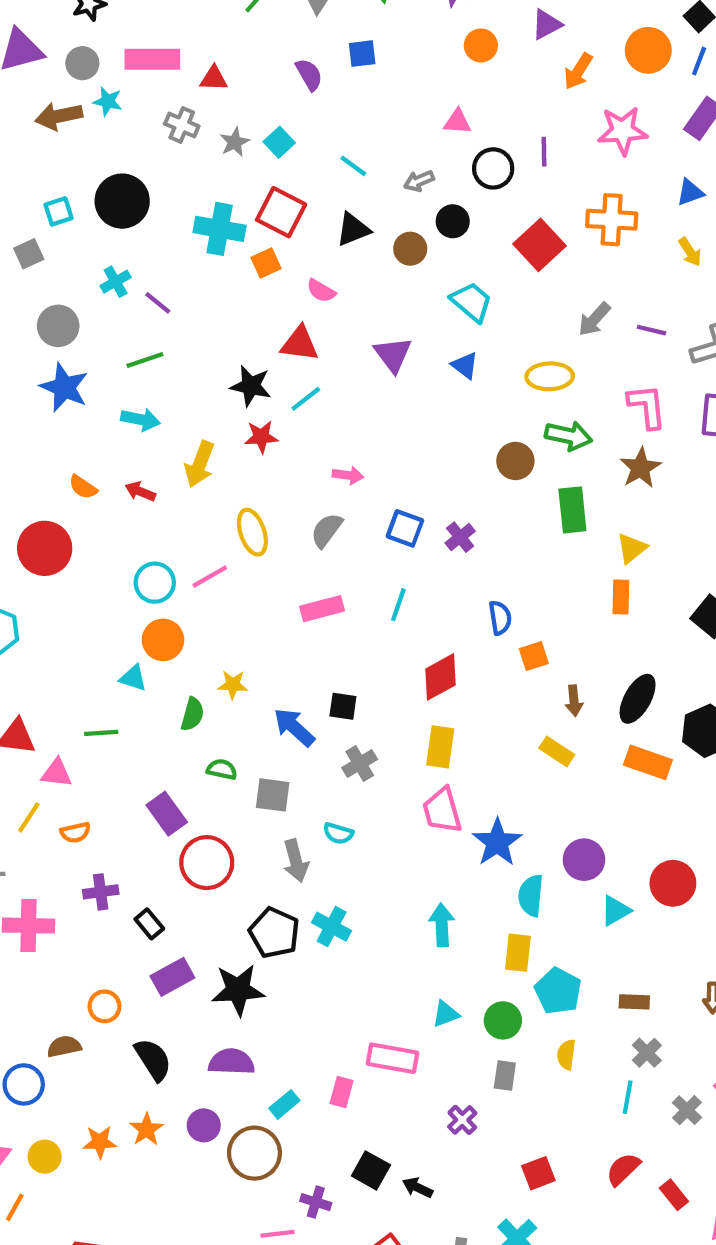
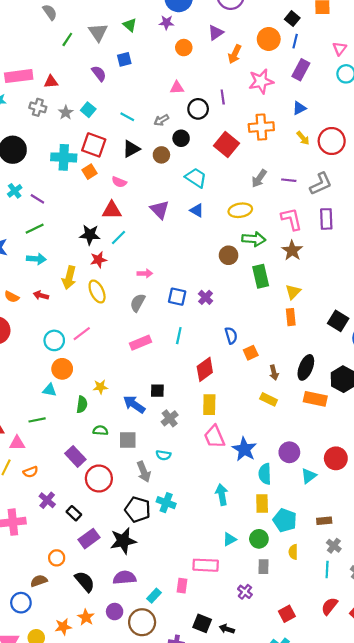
yellow ellipse: (252, 532) -> (97, 291), moved
purple cross: (101, 892) -> (47, 500), turned -35

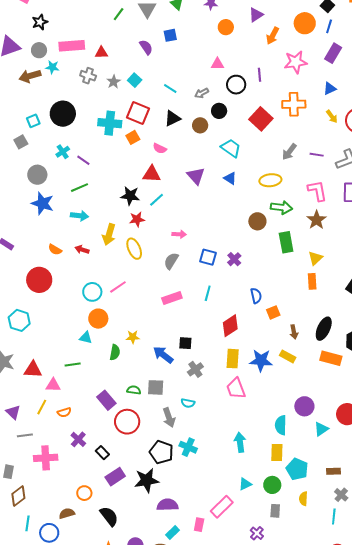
green semicircle: (100, 430) -> (134, 390), moved
blue star: (244, 449) -> (261, 360), moved, turned -30
pink rectangle: (206, 565) -> (222, 507), turned -50
purple semicircle: (124, 578) -> (167, 505), moved

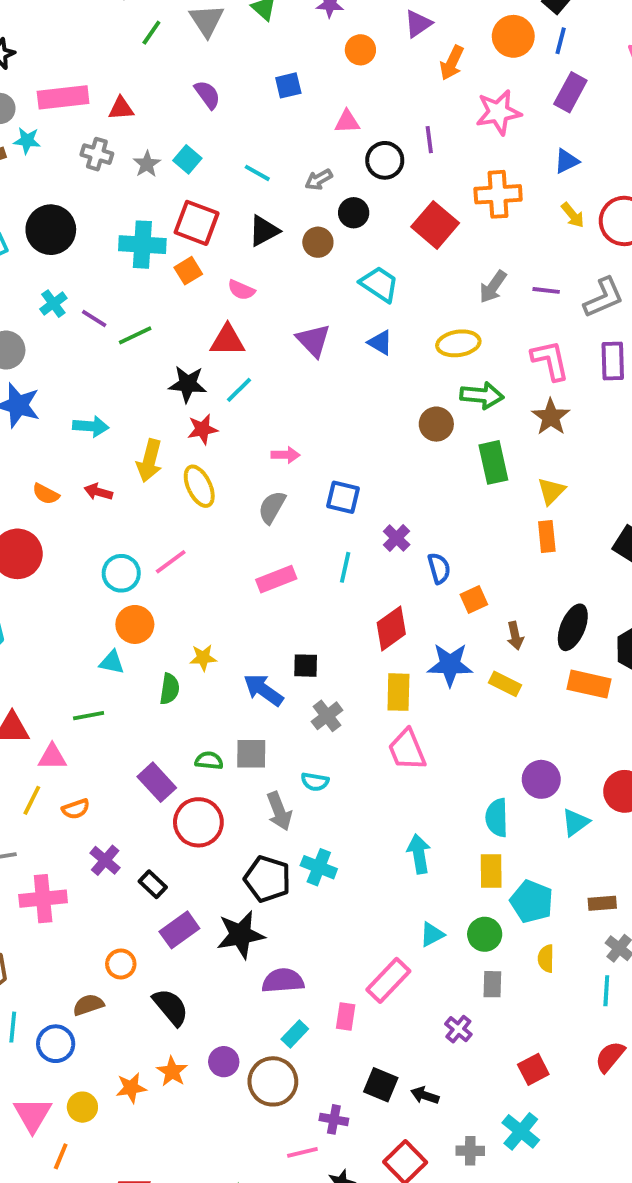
blue square: (170, 35) -> (288, 85), moved
green line: (79, 188) -> (135, 335), moved
purple cross: (234, 259) -> (397, 538), moved
blue star: (261, 360) -> (450, 665), moved

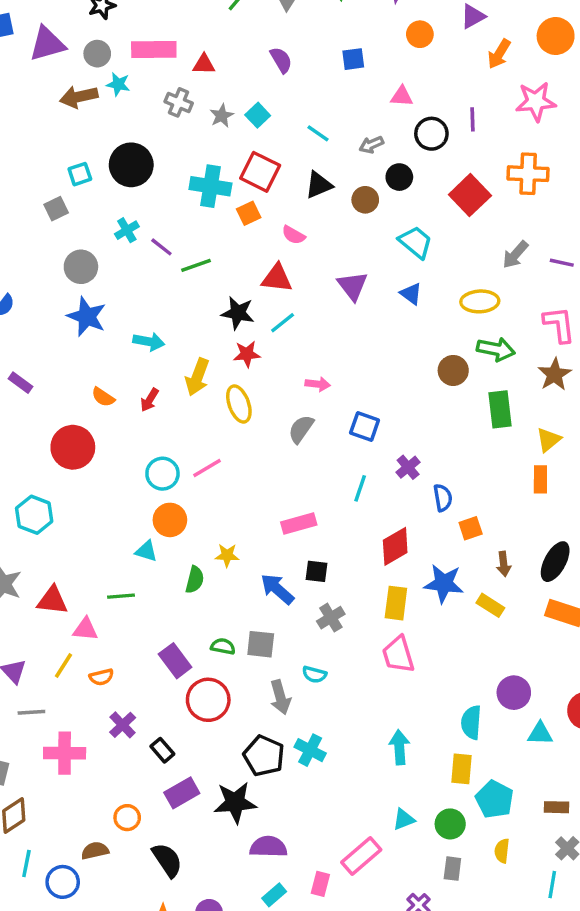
red arrow: (98, 492) -> (150, 400), turned -80
pink rectangle: (276, 579) -> (299, 523), moved
cyan triangle: (575, 822) -> (540, 734), turned 32

